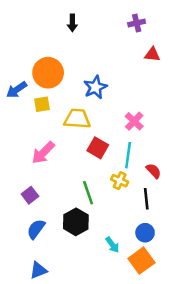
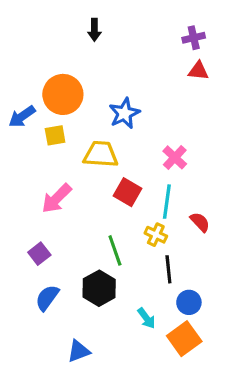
purple cross: (137, 23) -> (194, 38), moved
black line: (146, 199) -> (168, 269), moved
blue triangle: (38, 270) -> (79, 351), moved

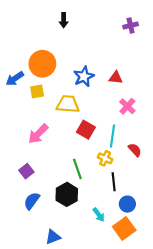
red triangle: (198, 71) -> (116, 78), moved
pink cross: (175, 157) -> (127, 106), moved

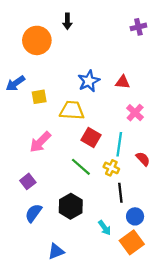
orange circle: (42, 64) -> (37, 40), moved
green line: (77, 169) -> (81, 167), moved, turned -30

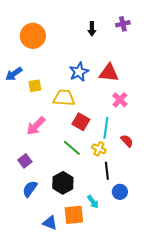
black arrow: (67, 21) -> (92, 29), moved
red triangle: (123, 82) -> (109, 73), size x1.5
orange square: (132, 242) -> (74, 215), moved, turned 30
blue triangle: (56, 251) -> (50, 223), turned 42

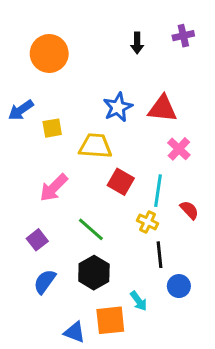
green line: (72, 148) -> (91, 229), moved

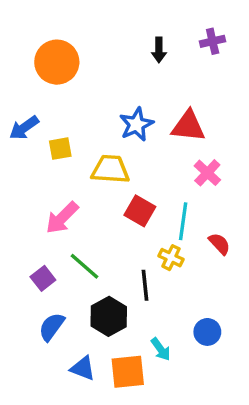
green line: (91, 229) -> (85, 266), moved
black line: (159, 255) -> (145, 285), moved
blue triangle: (75, 332) -> (83, 368), moved

